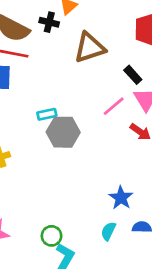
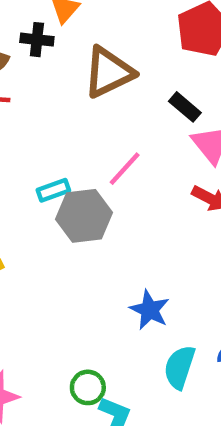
pink line: (114, 106) -> (125, 169), moved
blue star: (121, 198) -> (150, 310), moved
cyan semicircle: (108, 231) -> (180, 367), size x1.4

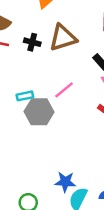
black cross: (37, 40) -> (32, 42), moved
blue star: (150, 310) -> (65, 182), moved, turned -30

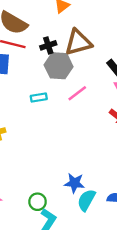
black cross: (32, 42) -> (48, 45), turned -35
gray hexagon: (39, 112) -> (59, 66), moved

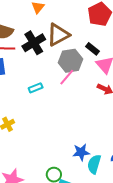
black cross: (48, 45) -> (34, 43), size x1.6
gray hexagon: (59, 66) -> (70, 61), moved

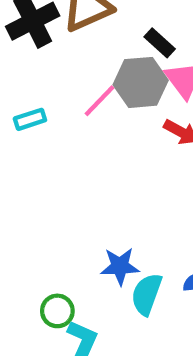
gray hexagon: (70, 61) -> (141, 82), moved

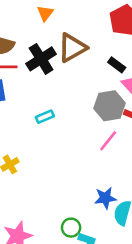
gray hexagon: (141, 82) -> (110, 106), moved
pink line: (100, 101) -> (108, 141), moved

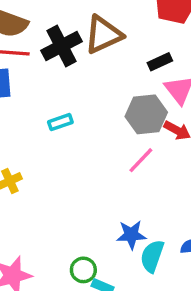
black rectangle: (117, 65) -> (160, 62), turned -66

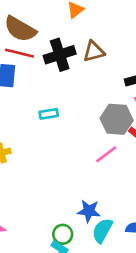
brown triangle: (103, 35) -> (94, 51), size x0.7
green circle: (83, 270) -> (63, 234), moved

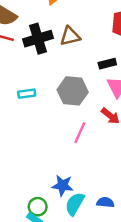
gray hexagon: (117, 119) -> (73, 91), moved
pink line: (106, 154) -> (80, 133), turned -30

